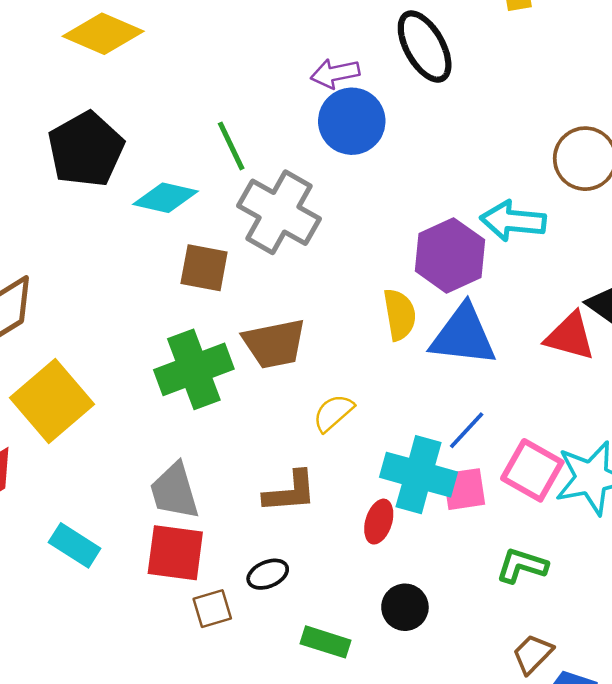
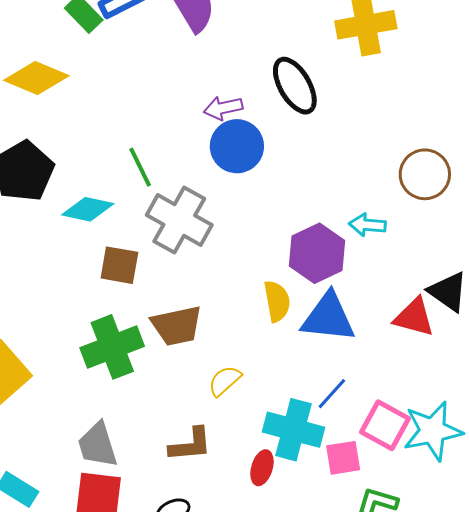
cyan arrow: (513, 221) -> (367, 225), size x0.7
pink square: (464, 489) -> (343, 458), moved

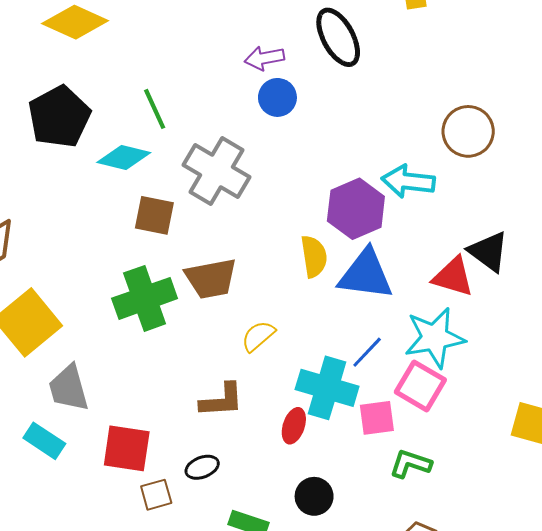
blue circle: (237, 146) -> (277, 97), size x0.7
green line: (140, 167) -> (155, 109), moved
cyan arrow: (367, 225) -> (408, 181), size x1.4
cyan star: (433, 431) -> (435, 338), moved
gray trapezoid: (98, 445) -> (69, 388), moved

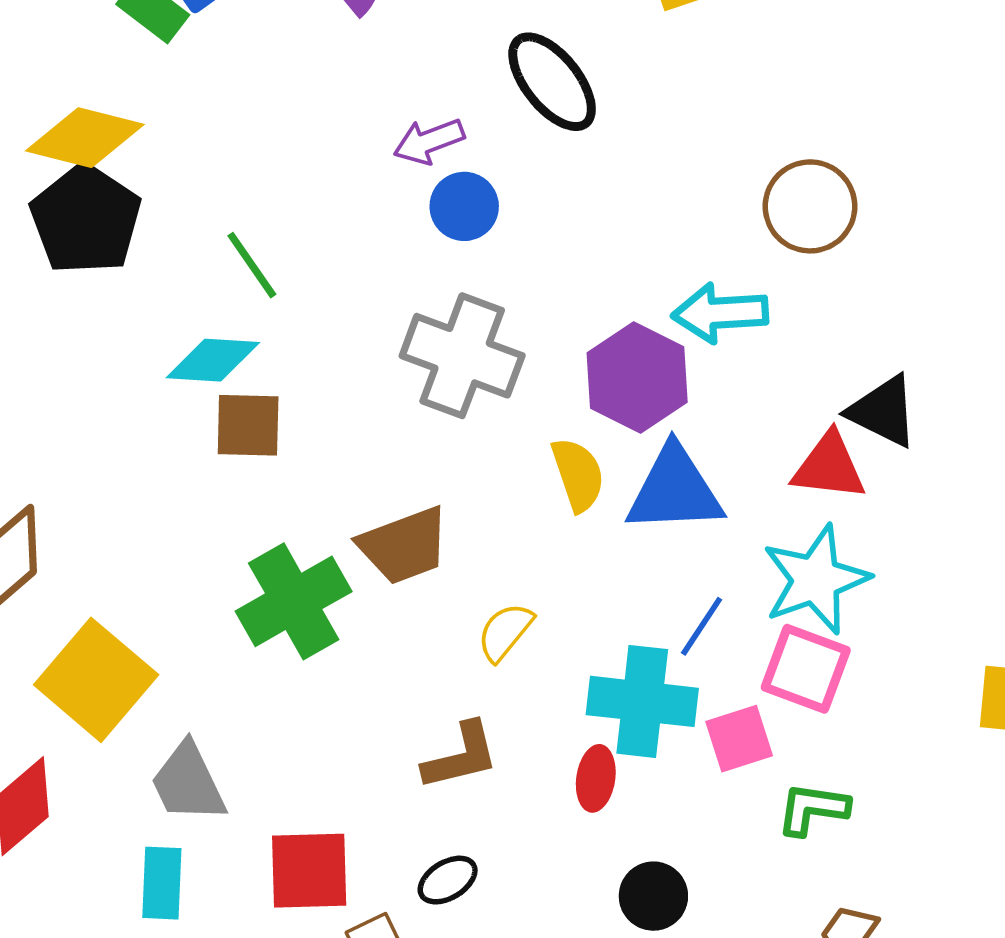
black pentagon: (59, 117) -> (86, 219), moved
gray cross: (217, 171) -> (462, 356), moved
brown square: (154, 215) -> (248, 425), moved
cyan rectangle: (44, 441) -> (162, 883), turned 69

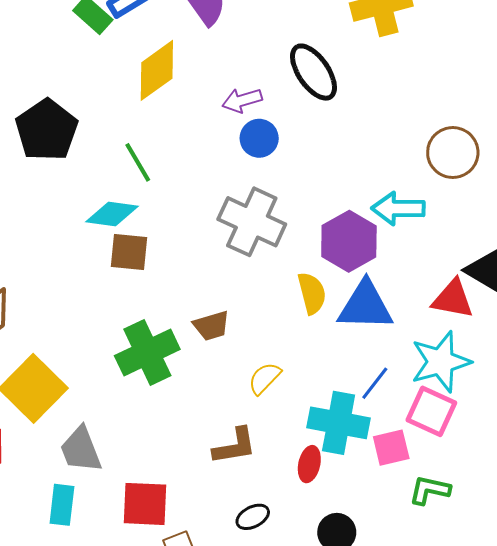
yellow diamond: (85, 138) -> (157, 70), moved, turned -54
brown trapezoid: (404, 546) -> (211, 326), size x0.7
black ellipse: (448, 880) -> (253, 517), moved

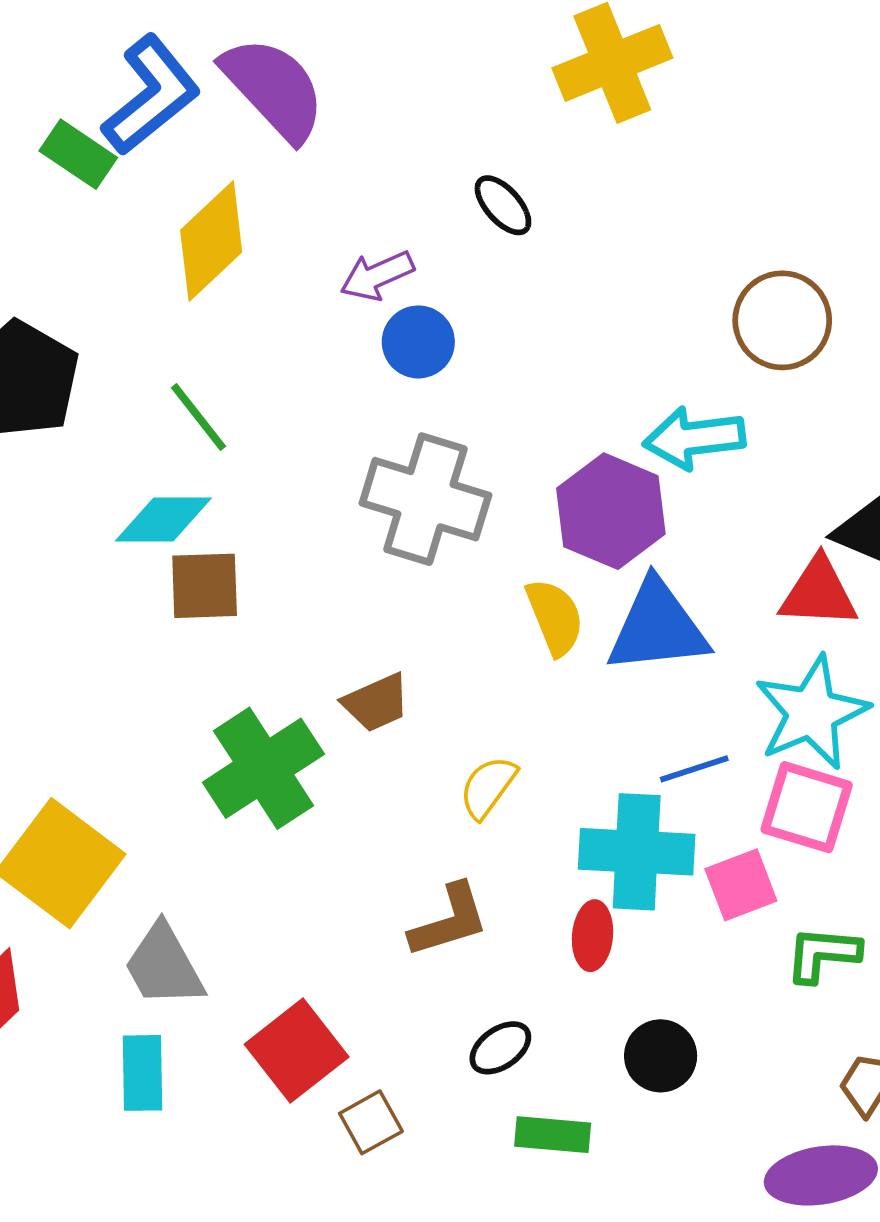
black ellipse: (313, 72) -> (503, 205), size x0.6
blue line: (375, 383) -> (694, 769), turned 42
red square: (145, 504) -> (297, 1051), turned -33

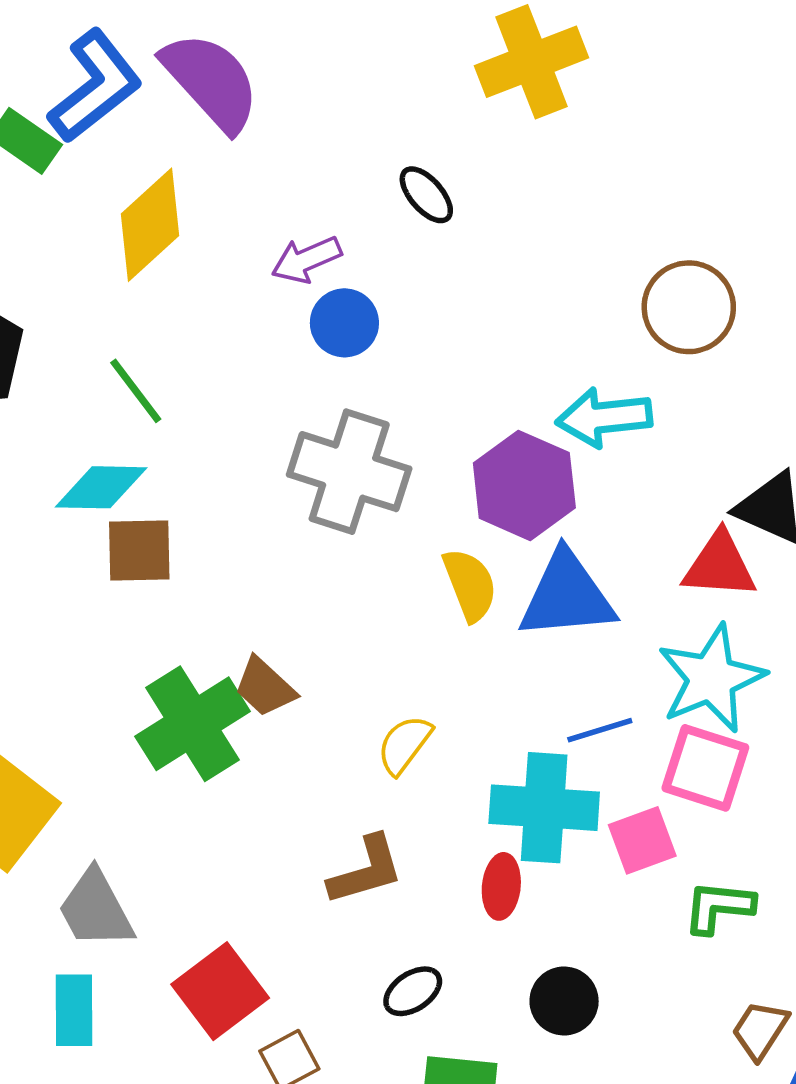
brown trapezoid: (376, 703) -> (265, 687), moved, turned 66

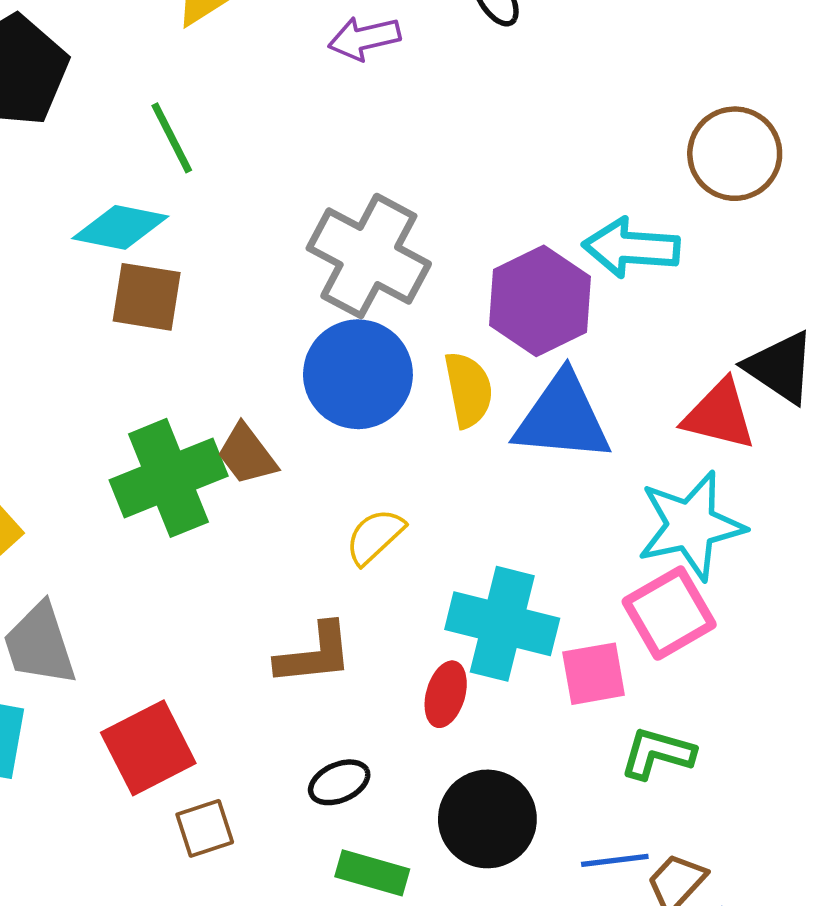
blue circle: (344, 323) -> (358, 374), moved, size x1.6
blue line: (600, 730) -> (615, 860), moved
pink square: (705, 768) -> (669, 613), turned 32
black circle: (564, 1001) -> (487, 819), size x1.4

